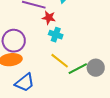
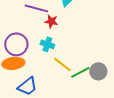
cyan cross: (56, 35) -> (47, 44), moved

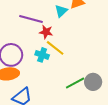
yellow line: (62, 64) -> (55, 48), moved

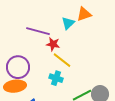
cyan cross: (42, 55) -> (56, 78), moved

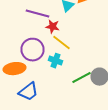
purple circle: (18, 67) -> (32, 50), moved

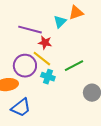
yellow line: (62, 43) -> (42, 59), moved
green line: (82, 78) -> (74, 66), moved

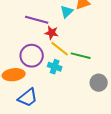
yellow line: (42, 59) -> (60, 49), moved
green line: (74, 66) -> (81, 56), turned 42

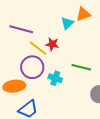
purple line: (37, 20) -> (21, 29), moved
yellow line: (60, 49) -> (38, 48), moved

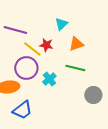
orange triangle: (83, 14) -> (76, 44), moved
cyan cross: (55, 78) -> (49, 79), turned 32

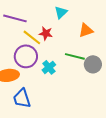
orange triangle: (76, 44) -> (86, 30), moved
gray circle: (93, 95) -> (93, 64), moved
blue trapezoid: (22, 110) -> (22, 98), turned 110

